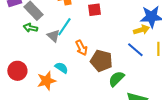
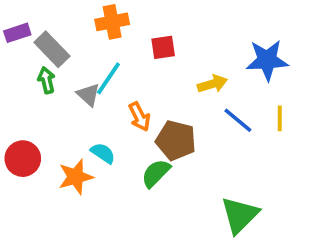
green arrow: (30, 28) -> (46, 80), turned 64
yellow arrow: (141, 30) -> (212, 84), moved
green semicircle: (116, 79) -> (156, 173), moved

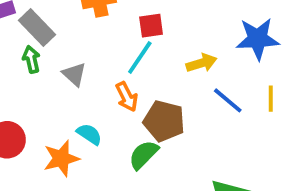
cyan line: (108, 78) -> (140, 57), moved

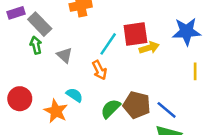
red square: (151, 26) -> (135, 34), moved, size x1.5
blue line: (228, 100) -> (167, 110), moved
brown pentagon: (164, 121) -> (137, 105), moved
orange star: (61, 158) -> (56, 111), turned -30

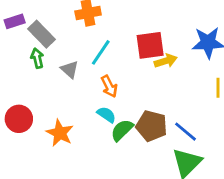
cyan line: (108, 44) -> (101, 52), moved
cyan semicircle: (75, 95) -> (106, 115), moved

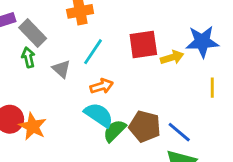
yellow arrow: (166, 61) -> (172, 57), moved
orange arrow: (109, 86) -> (102, 86), turned -80
cyan semicircle: (106, 115) -> (99, 115), size x1.5
orange star: (60, 133) -> (33, 126), moved

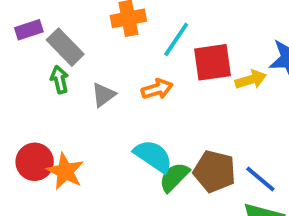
cyan line: (93, 52) -> (176, 39), moved
gray triangle: (61, 69) -> (103, 95), turned 42
orange arrow: (102, 86) -> (157, 89), moved

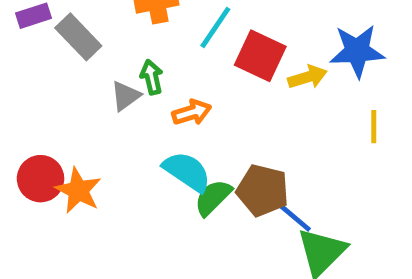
red square: (213, 62) -> (260, 56), turned 33
green arrow: (59, 80) -> (152, 77), moved
orange arrow: (157, 89) -> (192, 112), moved
blue line: (260, 179) -> (293, 216), moved

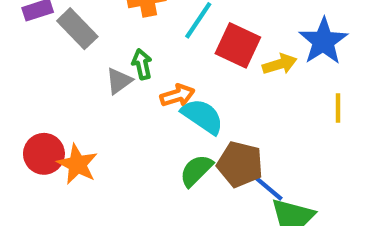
blue star: (357, 51) -> (323, 41), turned -30
cyan semicircle: (187, 172) -> (202, 116), moved

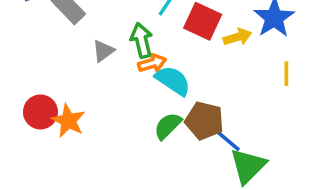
green arrow: (142, 64) -> (142, 40), moved, size x1.4

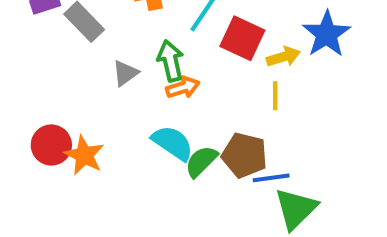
yellow line: (286, 74) -> (275, 96), moved
cyan semicircle: (173, 81) -> (173, 143), moved
blue line: (227, 140) -> (271, 178), turned -48

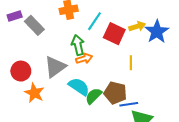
yellow arrow: (283, 57) -> (137, 26), moved
gray triangle: (125, 73) -> (55, 67), moved, size x1.6
red circle: (51, 145) -> (21, 71), moved

